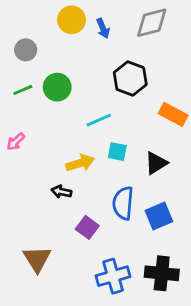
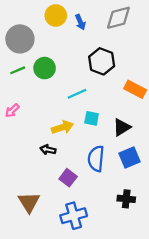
gray circle: (26, 50) -> (20, 39), size x1.6
blue square: (159, 216) -> (130, 158), moved
black cross: (162, 273) -> (126, 199), moved, size x0.7
blue cross: (113, 276) -> (74, 216), moved

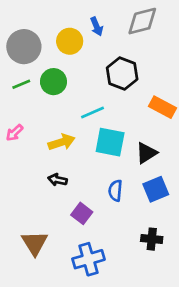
yellow circle: (56, 15) -> (70, 41), moved
cyan square: (92, 118) -> (110, 142), size x1.6
yellow arrow: (62, 127) -> (62, 142), moved
blue semicircle: (96, 159) -> (115, 191), size x0.7

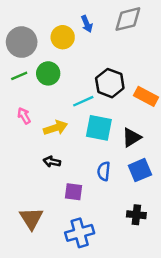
black hexagon: (122, 74) -> (110, 83), moved
pink arrow: (14, 133) -> (24, 116), moved, turned 105
purple square: (82, 213) -> (74, 192), turned -30

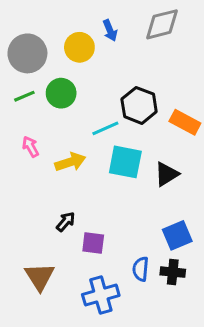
black arrow: (52, 162) -> (66, 222), moved, turned 119
blue square: (140, 170) -> (177, 235), moved
blue semicircle: (104, 171) -> (141, 269), moved

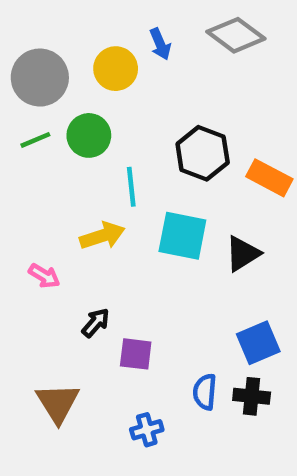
gray diamond: (162, 24) -> (236, 35), turned 51
cyan line: (105, 128) -> (131, 187), moved, turned -72
pink arrow: (30, 147) -> (44, 276), moved, turned 150
blue cross: (101, 295) -> (147, 430), size x0.6

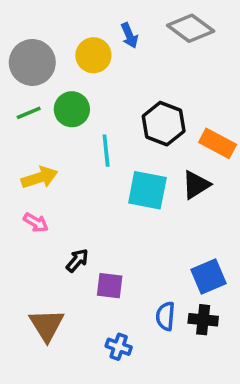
yellow arrow: (102, 236) -> (39, 178), moved
black triangle: (243, 254) -> (196, 185), moved
blue cross: (147, 430) -> (119, 347), turned 35

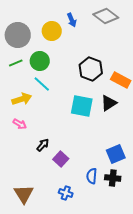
cyan line: (106, 151) -> (42, 84), moved, turned -42
purple square: (110, 286) -> (61, 159), turned 35
brown triangle: (47, 325) -> (24, 194), moved

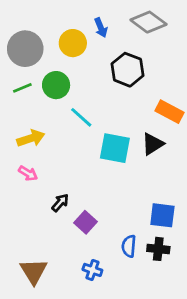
black hexagon: (91, 69) -> (127, 70), moved
cyan line: (42, 84) -> (81, 117), moved
blue square: (116, 154) -> (162, 215), turned 30

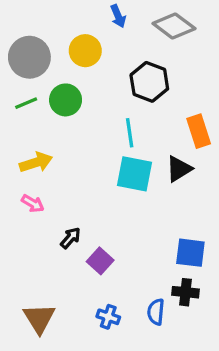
blue arrow: (101, 28) -> (118, 16), moved
orange rectangle: (169, 112) -> (199, 131), turned 44
cyan line: (81, 117) -> (130, 133), moved, turned 40
blue semicircle: (129, 246) -> (156, 312), moved

